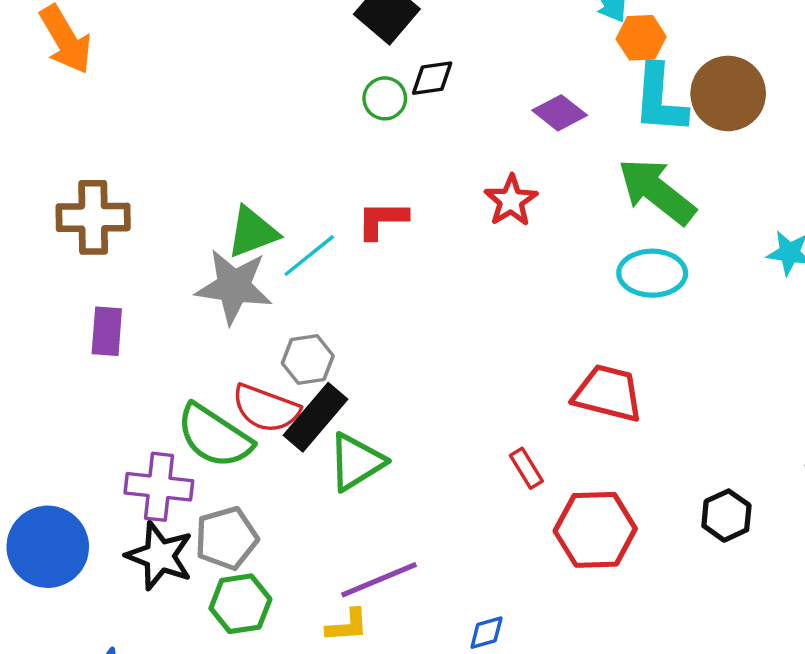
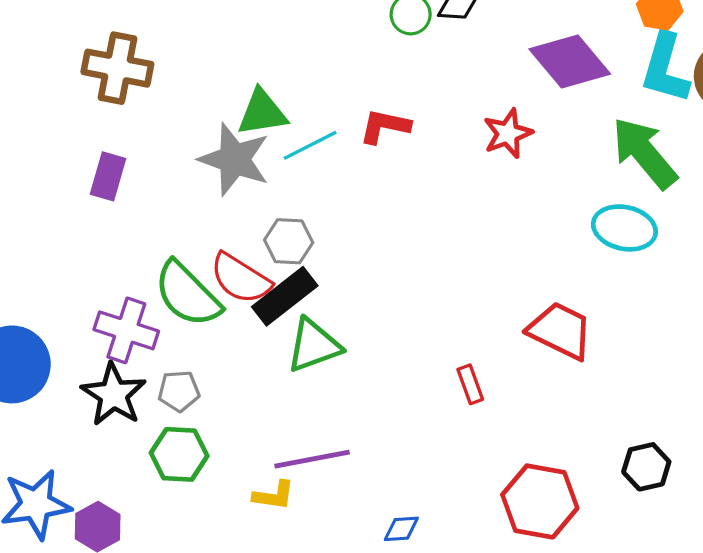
purple diamond: (560, 113) -> (570, 62), size x1.6
red hexagon: (595, 530) -> (540, 501), moved
gray pentagon: (226, 538) -> (179, 391), size x0.7

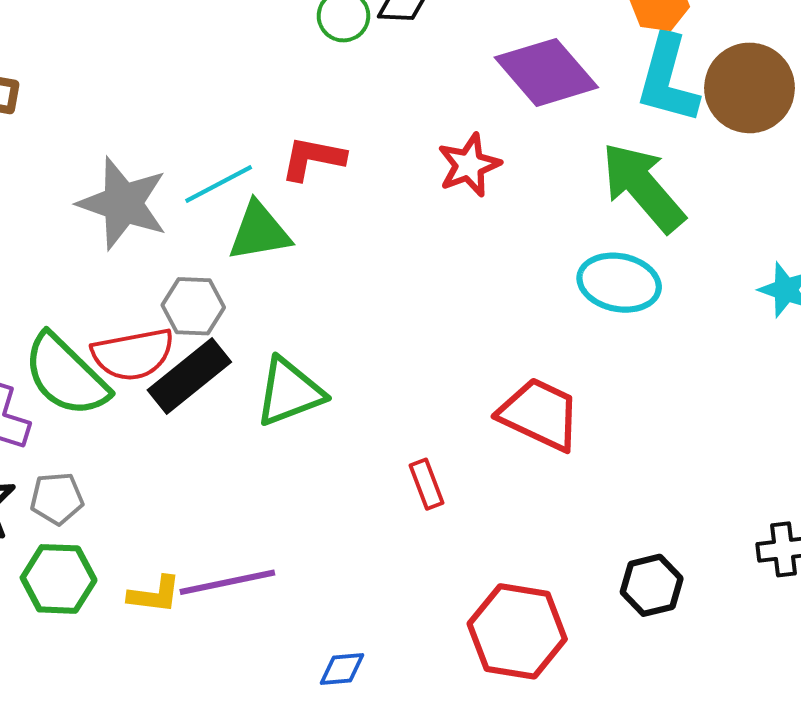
green triangle: (262, 113) -> (259, 232), moved
red semicircle: (241, 278) -> (133, 354), turned -42
green triangle: (314, 345) -> (289, 392), moved
yellow L-shape: (274, 495) -> (155, 595), moved

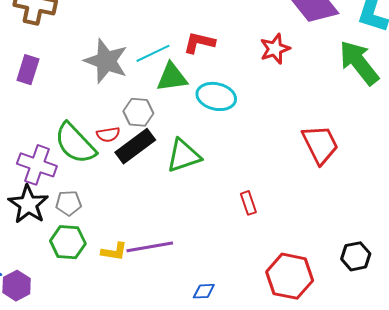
cyan ellipse: (619, 283) -> (216, 96), moved
red semicircle: (133, 354) -> (108, 134), size x0.6
red trapezoid: (540, 414) -> (320, 144), moved, turned 36

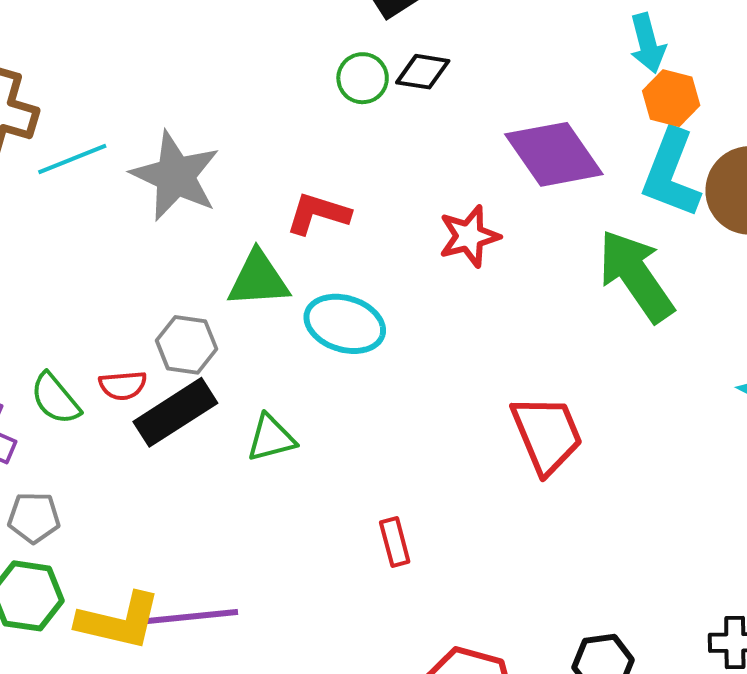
cyan line: (153, 53) -> (72, 159), moved
gray star: (106, 61) -> (175, 176), moved
green semicircle: (75, 143) -> (55, 399), size x0.6
green triangle: (183, 156) -> (271, 438), size x0.7
yellow L-shape: (114, 252) -> (119, 621), size x1.6

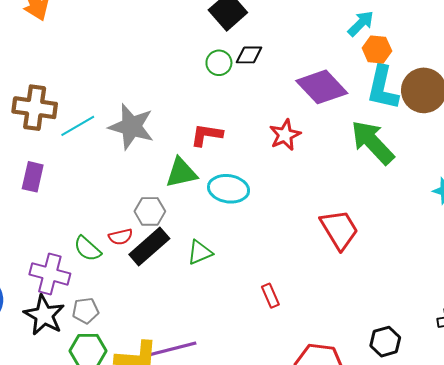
cyan arrow: (648, 43) -> (361, 24), turned -112

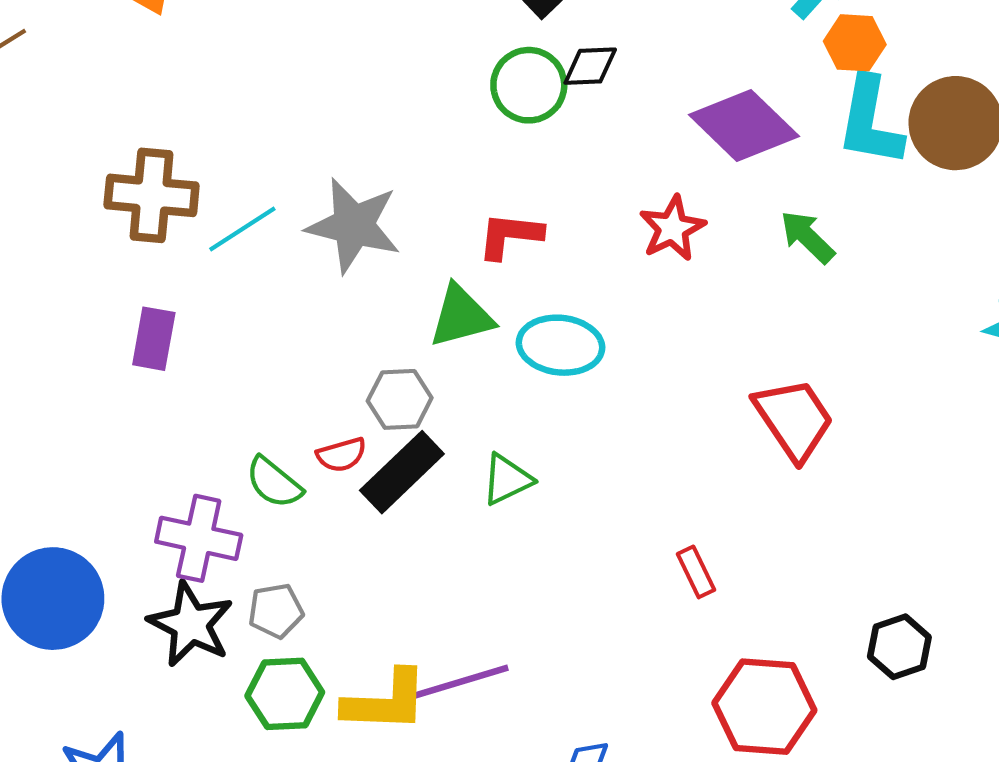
green circle: (219, 63) -> (529, 85), size x1.4
green arrow: (373, 142) -> (807, 237), moved, size x0.6
red rectangle: (270, 296) -> (696, 572), moved

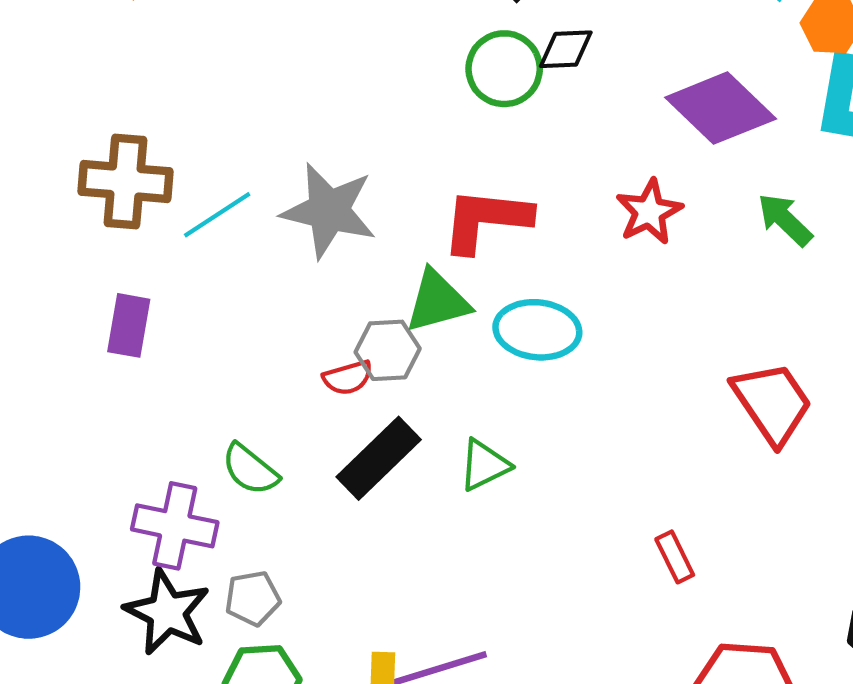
red L-shape: (510, 236) -> (486, 220), size x1.4
gray hexagon: (400, 399) -> (388, 350), moved
red semicircle: (341, 455) -> (348, 378), moved

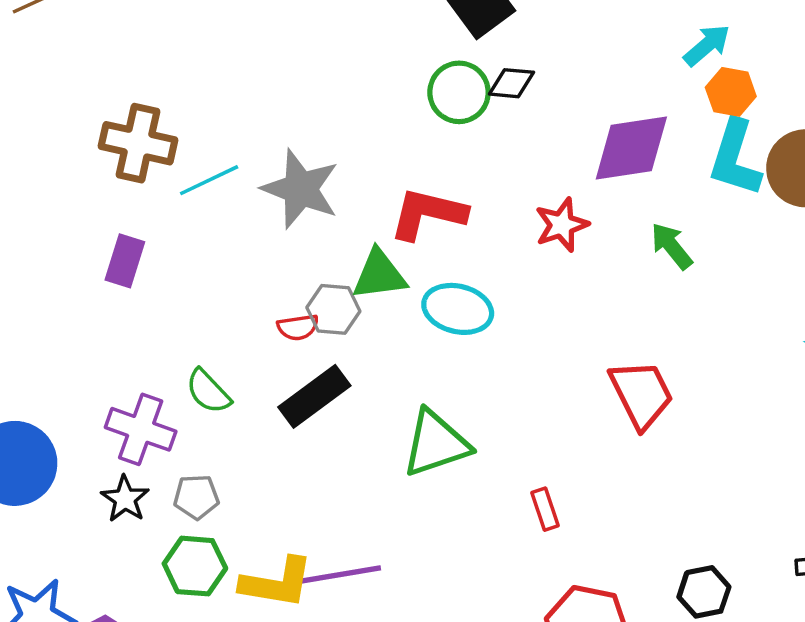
purple diamond: (721, 108) -> (631, 148), turned -60
green triangle: (484, 465) -> (436, 444), moved, size x1.6
black star: (167, 612) -> (125, 499), size x0.7

